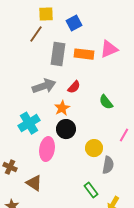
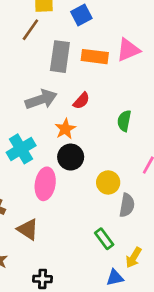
green semicircle: (106, 102) -> (124, 121), turned 49

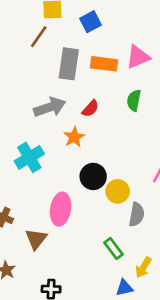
green semicircle: (124, 121) -> (134, 100), moved
black circle: (71, 157) -> (93, 176), moved
pink ellipse: (45, 184) -> (61, 209), moved
brown triangle: (28, 229) -> (36, 239), turned 35

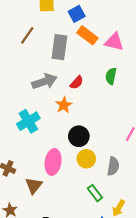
brown line: (39, 37) -> (27, 35), moved
pink triangle: (138, 57) -> (114, 42), turned 36
orange rectangle: (104, 64) -> (87, 35), moved, turned 30
yellow circle: (118, 191) -> (86, 159), moved

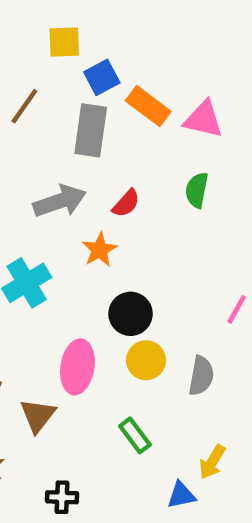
blue square: (77, 14) -> (102, 77), moved
green rectangle: (95, 193) -> (135, 435), moved

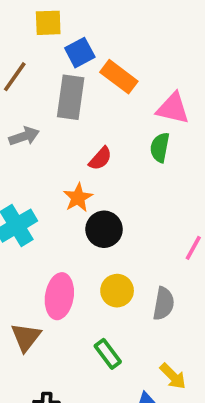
pink triangle: (203, 119) -> (173, 108), moved
gray arrow: (60, 201) -> (24, 136), moved, size x0.7
black circle: (131, 314) -> (104, 229), moved
yellow arrow: (212, 462) -> (173, 376), turned -76

